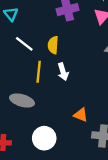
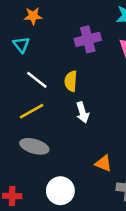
yellow line: (39, 72) -> (32, 111), moved, turned 55

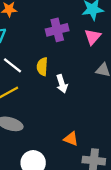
white arrow: (83, 112) -> (62, 84), moved

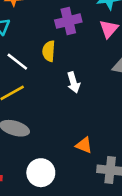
yellow semicircle: (42, 67) -> (49, 51), moved

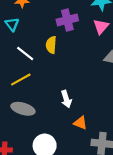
white arrow: (74, 82) -> (66, 99), moved

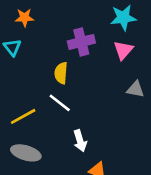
white line: (25, 54) -> (60, 103), moved

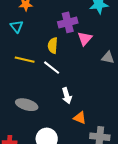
pink triangle: (123, 50) -> (85, 39), moved
yellow line: (23, 116) -> (25, 60), moved, turned 42

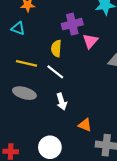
cyan triangle: (17, 26) -> (18, 28), turned -32
white arrow: (67, 96) -> (62, 102), moved
gray ellipse: (27, 105) -> (24, 93), moved

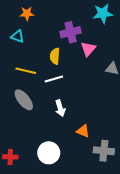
white line: (55, 72) -> (54, 79), turned -54
gray ellipse: (24, 93) -> (24, 100), turned 35

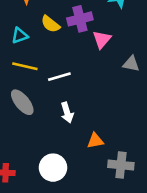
cyan triangle: (18, 36) -> (20, 36), moved, turned -40
yellow semicircle: (55, 56) -> (50, 24), moved, turned -56
orange triangle: (83, 131) -> (95, 141), turned -32

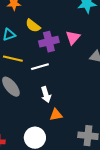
purple cross: (80, 19) -> (49, 42), moved
orange triangle: (95, 141) -> (56, 115), moved

